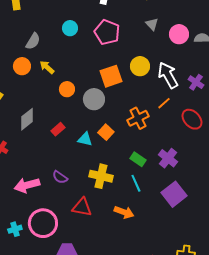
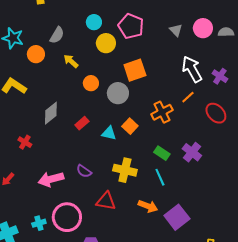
gray triangle: (152, 24) -> (176, 30), moved
orange circle: (22, 66) -> (36, 54), moved
yellow circle: (140, 66) -> (106, 43), moved
purple square: (174, 194) -> (177, 217), moved

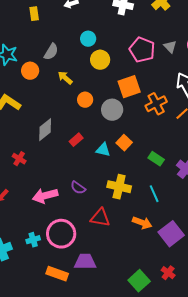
pink pentagon: (131, 26) -> (142, 50), moved
orange cross: (162, 112) -> (156, 104), moved
green rectangle: (162, 153) -> (156, 159), moved

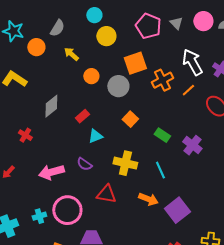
cyan triangle: (103, 150) -> (95, 136), moved, turned -35

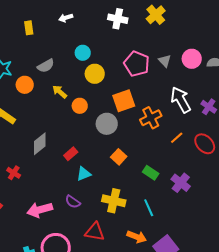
gray semicircle: (57, 28) -> (46, 66), turned 30
orange circle: (91, 76) -> (80, 106), moved
orange line: (188, 90) -> (177, 138), moved

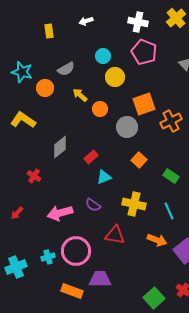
pink pentagon: (137, 64) -> (144, 52), moved

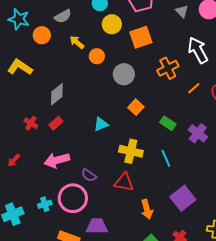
orange square: (144, 104) -> (141, 37), moved
red rectangle: (91, 157) -> (56, 123), moved
purple semicircle: (93, 205) -> (89, 175), moved
red triangle: (115, 235) -> (124, 182), moved
orange arrow: (157, 240) -> (147, 209), moved, turned 54

